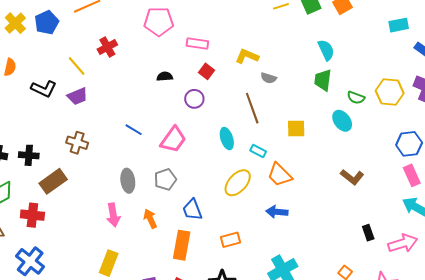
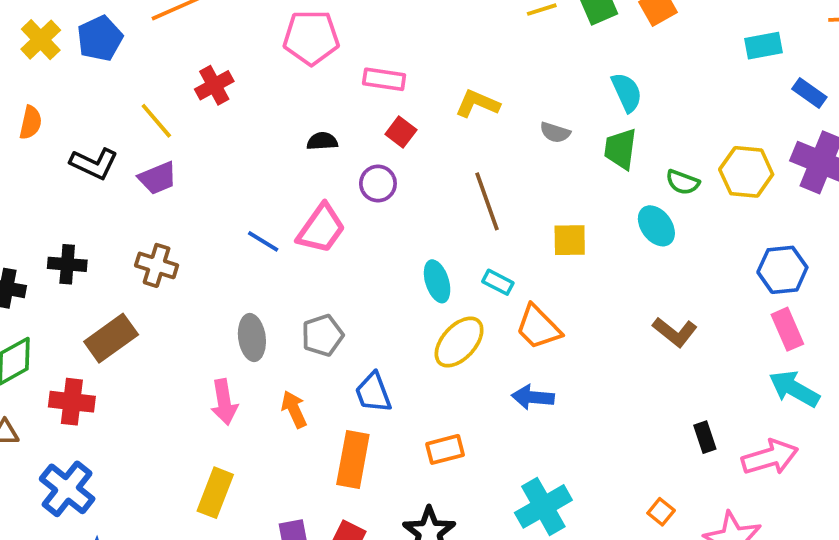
gray semicircle: (269, 78) -> (555, 132), moved
cyan ellipse: (227, 139) -> (437, 281), moved
pink trapezoid: (173, 140) -> (321, 229), moved
black cross: (29, 155) -> (67, 264), moved

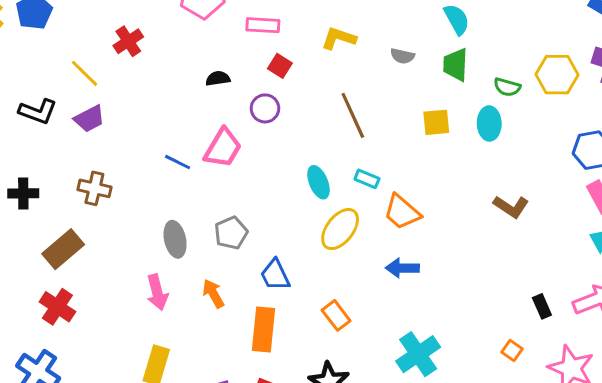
cyan ellipse: (656, 226) -> (489, 124), turned 40
yellow square: (570, 240) -> (436, 122), moved
red cross: (72, 402) -> (57, 307), moved, turned 32
black rectangle: (705, 437) -> (542, 306), moved
orange rectangle: (445, 449) -> (336, 315), turned 72

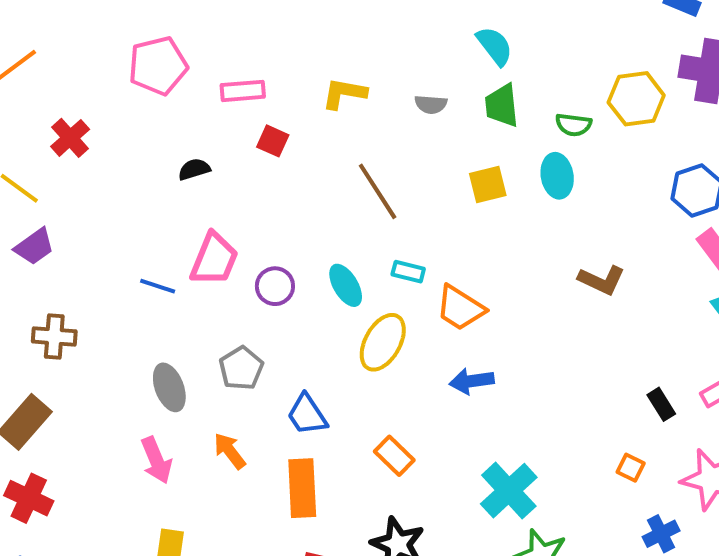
purple circle: (265, 108) -> (275, 286), moved

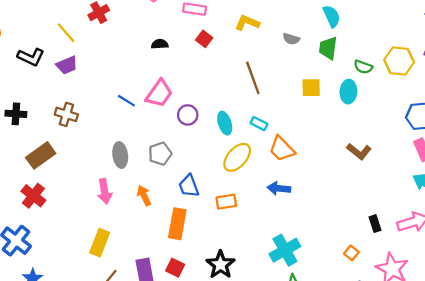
orange rectangle: (394, 456) -> (226, 202), moved, turned -66

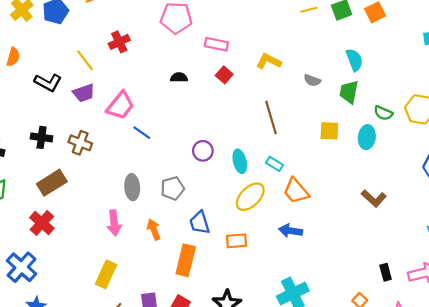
pink trapezoid: (159, 93) -> (120, 106), moved
black cross: (16, 114) -> (42, 137), moved

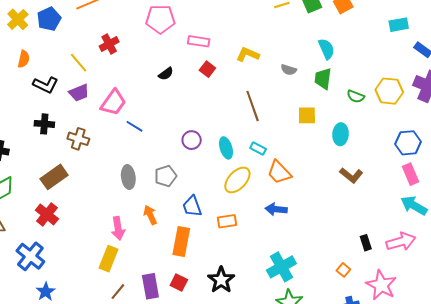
orange semicircle: (13, 57) -> (24, 59), moved
black semicircle: (179, 77) -> (166, 74), turned 147
black cross: (42, 137) -> (44, 124), moved
cyan ellipse: (367, 137) -> (341, 134), moved
pink arrow: (114, 223) -> (118, 228), moved

